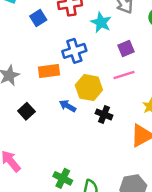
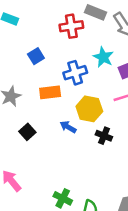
blue square: (38, 18) -> (36, 56), moved
cyan star: (101, 22) -> (103, 57), moved

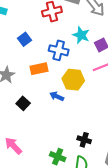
blue cross: (75, 73) -> (59, 50), turned 36
black cross: (104, 136) -> (84, 140), moved

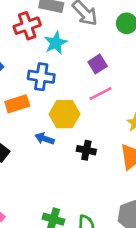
cyan star: (81, 35) -> (56, 43), moved, turned 30
black cross: (84, 140) -> (86, 150), moved

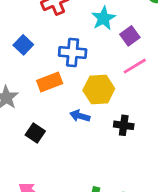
cyan star: (56, 43) -> (103, 18), moved

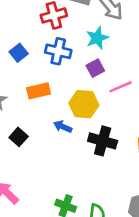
purple square: (130, 36) -> (95, 68), moved
blue cross: (73, 52) -> (58, 51), moved
black cross: (124, 125) -> (103, 141), size x1.5

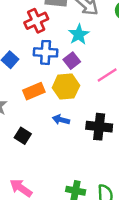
purple square: (95, 68) -> (72, 61), moved
yellow hexagon: (84, 104) -> (66, 87), moved

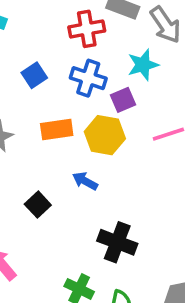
black cross: (99, 127) -> (117, 242), moved
black square: (23, 136) -> (38, 205), moved

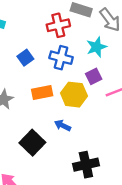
purple square: (123, 100) -> (94, 76), moved
black square: (38, 205) -> (32, 143), size x1.5
black cross: (117, 242) -> (86, 165), turned -30

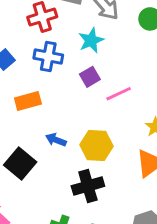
yellow hexagon: (74, 95) -> (96, 145), moved

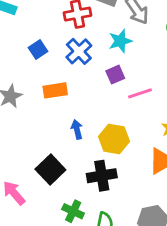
blue cross: (48, 57) -> (79, 51), turned 30
blue arrow: (56, 140) -> (77, 129), turned 48
black square: (20, 163) -> (50, 169), moved

